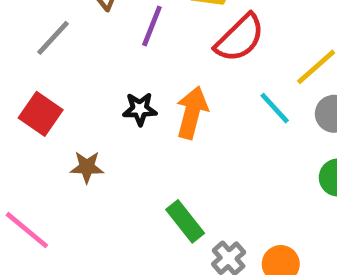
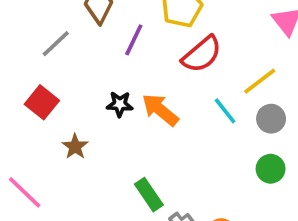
orange arrow: (192, 112) -> (160, 110), turned -69
brown star: (87, 167) -> (75, 147), turned 30

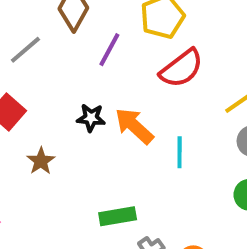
cyan line: (225, 111) -> (180, 152), moved, turned 36
green rectangle: (149, 195) -> (118, 216), turned -68

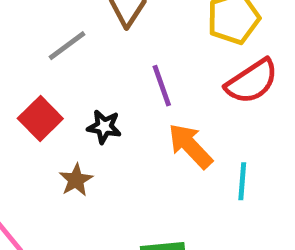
purple line: (109, 50) -> (162, 86), moved, turned -52
black star: (91, 118) -> (104, 127), moved

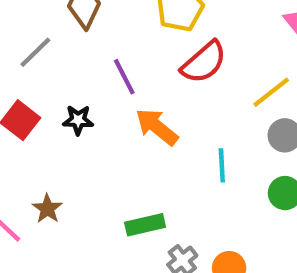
brown star: (76, 180) -> (47, 209), moved
cyan line: (242, 181) -> (222, 165), moved

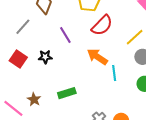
orange arrow: (157, 127) -> (97, 57), moved
green rectangle: (145, 225) -> (67, 93), moved

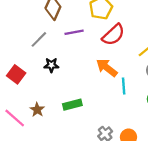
gray line: (23, 27) -> (39, 39), moved
purple line: (65, 35) -> (74, 32), moved, turned -72
red square: (18, 59) -> (16, 74), moved

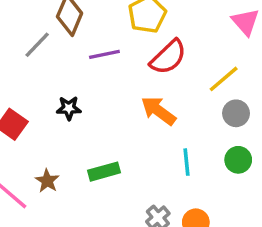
gray line: (39, 39) -> (37, 45), moved
cyan line: (124, 86) -> (187, 162), moved

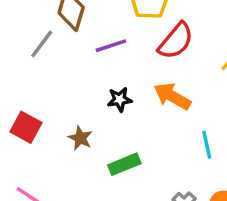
black star: (69, 108) -> (120, 99), moved
brown star: (47, 181) -> (80, 138), moved

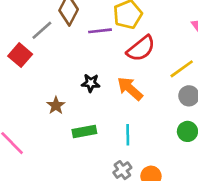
purple line: (111, 46) -> (100, 31), moved
red square: (26, 127) -> (20, 55), moved
cyan line: (207, 145) -> (128, 135), moved

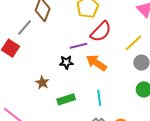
purple line: (100, 31) -> (78, 46), moved

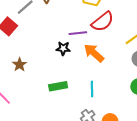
brown star: (42, 83) -> (20, 65), moved

